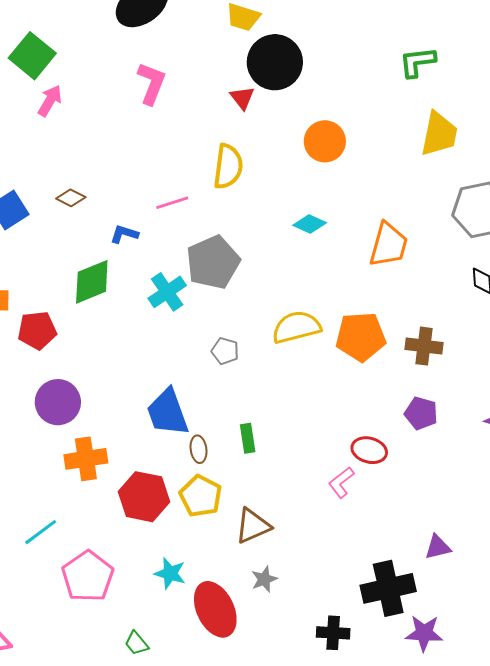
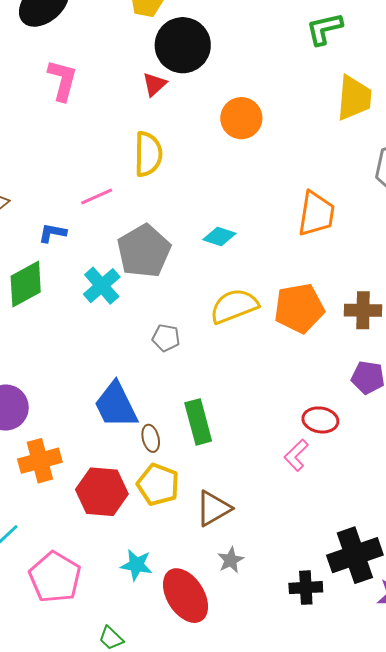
red triangle: (242, 98) -> (154, 84), turned 32
cyan diamond: (310, 224) -> (219, 236), moved
green rectangle: (248, 438) -> (198, 422), size x1.5
black cross: (333, 633) -> (306, 588), moved

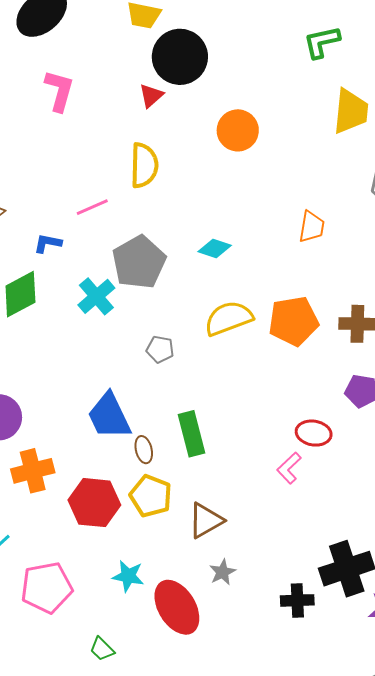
orange trapezoid: (316, 214) -> (312, 227), size x0.7
pink pentagon: (55, 577) -> (47, 588), turned 30

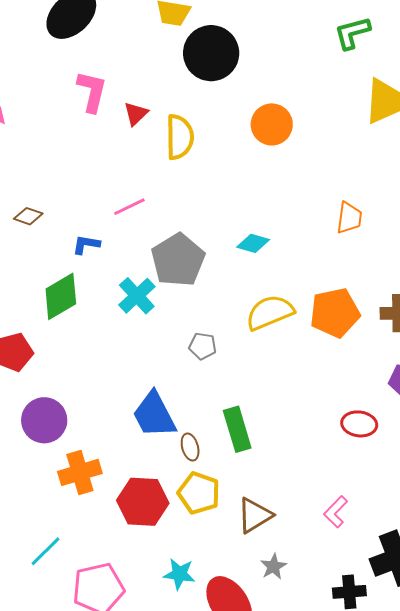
red triangle: (151, 96) -> (136, 114), moved
yellow semicircle: (144, 165) -> (180, 137), moved
pink L-shape: (289, 468) -> (336, 512), moved

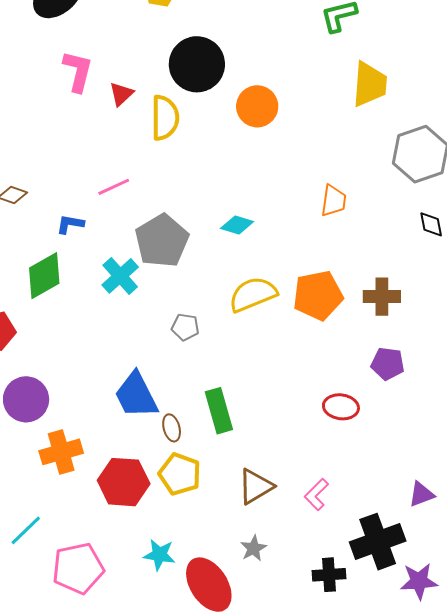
black circle: (211, 53) -> (197, 64), moved
brown triangle: (255, 515) -> (256, 486), moved

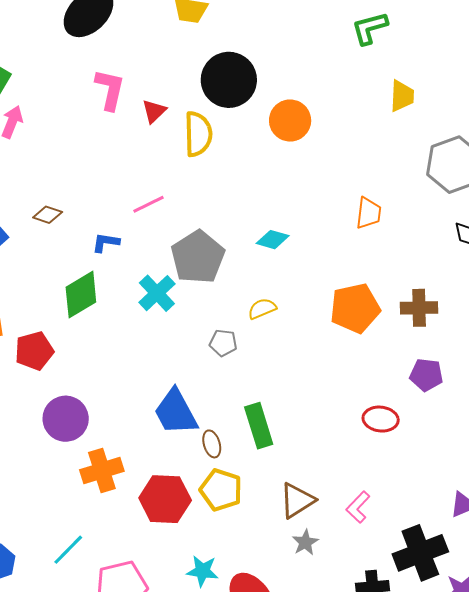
yellow trapezoid: (370, 84) -> (402, 96), size x0.7
yellow semicircle: (253, 294) -> (262, 309), moved, size x0.6
gray star: (253, 548) -> (305, 542), moved

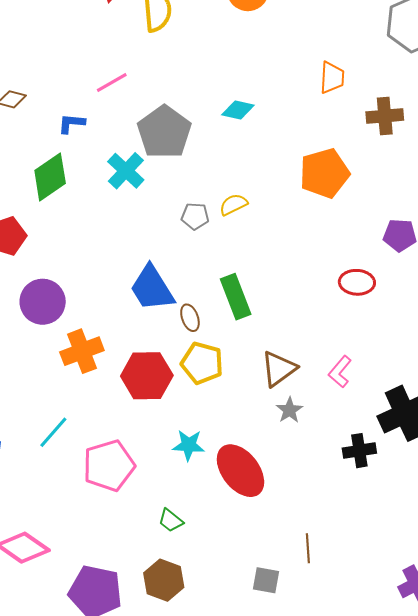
brown cross: (419, 308) -> (385, 116), moved
yellow semicircle: (262, 309) -> (233, 205), moved

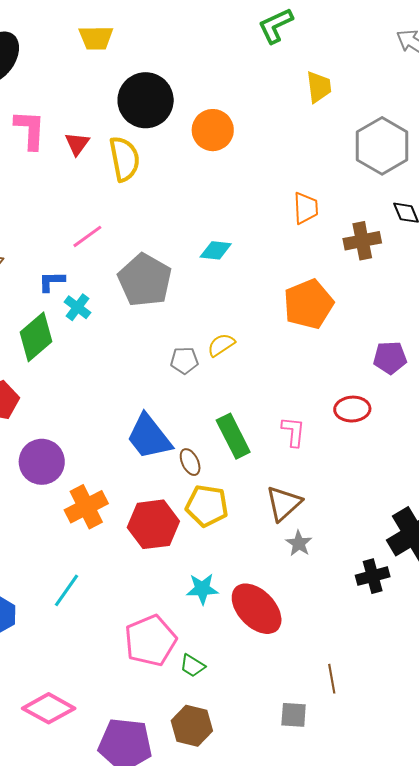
cyan cross: (126, 171) -> (77, 307), moved, size x0.7
pink L-shape: (340, 372) -> (293, 432), moved, turned 152
pink pentagon: (109, 466) -> (150, 641), moved

